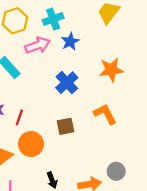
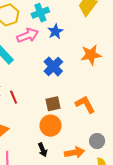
orange L-shape: (105, 114) -> (85, 104), moved
red line: (19, 117) -> (14, 97), turned -40
orange circle: (31, 144) -> (51, 126), moved

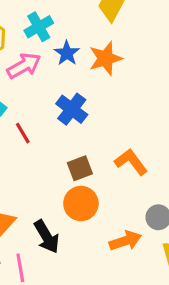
orange star: (91, 55) -> (105, 58), moved
red line: (14, 97) -> (23, 133), moved
black arrow: (43, 150) -> (47, 237), moved, size x1.5

